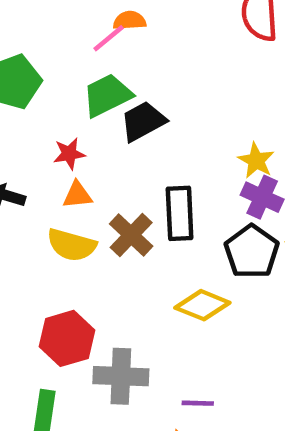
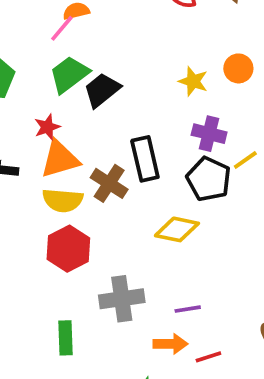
yellow star: (256, 161) -> (193, 81), moved
orange triangle: (77, 195) -> (60, 159), size x1.6
red hexagon: (67, 338) -> (68, 249), moved

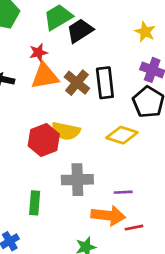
brown cross: (109, 183) -> (77, 83), moved
yellow semicircle: (63, 200) -> (66, 131), moved
orange arrow: (170, 344) -> (108, 215), size x1.4

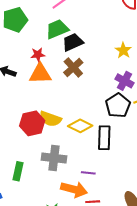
brown cross: (77, 83) -> (73, 67), moved
black rectangle: (105, 83) -> (104, 138), moved
yellow diamond: (122, 135) -> (80, 126), moved

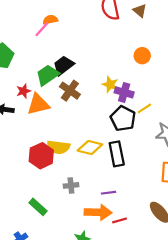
green trapezoid: (57, 29) -> (47, 75), moved
yellow star: (123, 50) -> (110, 85), moved
red star: (38, 55) -> (24, 91), moved
gray cross: (54, 158) -> (71, 185), size x0.6
green rectangle: (18, 171) -> (38, 207), turned -48

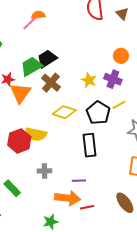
purple cross: (124, 92) -> (113, 79), moved
orange triangle: (38, 104) -> (20, 93), turned -45
yellow diamond: (90, 147) -> (64, 112), moved

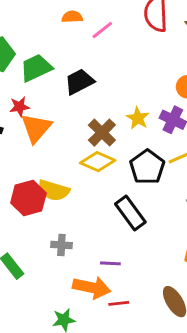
pink line: (30, 23) -> (102, 30), moved
green trapezoid: (31, 66) -> (36, 68), moved
brown cross: (51, 83) -> (102, 133), moved
black rectangle: (90, 145) -> (130, 213), turned -35

